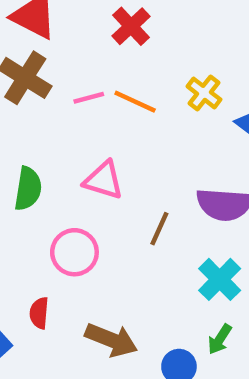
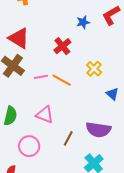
yellow cross: (204, 93) -> (94, 69), moved

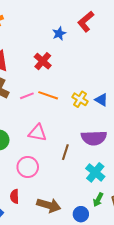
yellow cross: (94, 69) -> (80, 99), moved

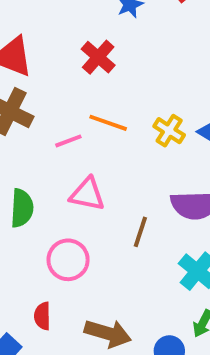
pink line: (27, 96) -> (68, 141), moved

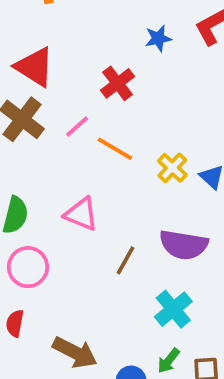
pink line: (68, 141) -> (77, 126), moved, turned -32
pink circle: (68, 260) -> (28, 267), moved

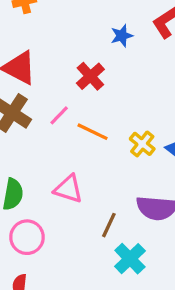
cyan cross: (173, 309) -> (130, 259), moved

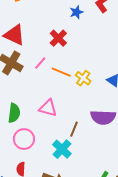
yellow cross: (142, 144) -> (83, 78), moved
cyan cross: (130, 259) -> (62, 149), moved

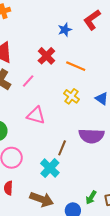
orange line: (61, 72) -> (76, 66), moved
pink triangle: (48, 108) -> (36, 115), moved

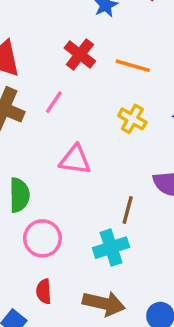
cyan cross: (50, 168) -> (111, 248), turned 36

